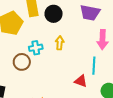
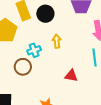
red triangle: (81, 81) -> (71, 76), moved

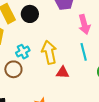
yellow arrow: (57, 41) -> (49, 52), moved, size x1.6

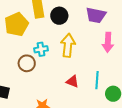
yellow arrow: (49, 52) -> (68, 45), moved
cyan line: (84, 52) -> (97, 80), moved

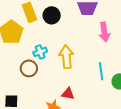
yellow arrow: (68, 45) -> (66, 57), moved
red triangle: (73, 81) -> (68, 94), moved

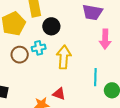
black circle: (52, 15) -> (51, 26), moved
brown circle: (29, 68) -> (20, 55), moved

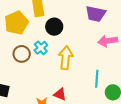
pink arrow: (105, 39) -> (108, 41), turned 78
cyan cross: (39, 48) -> (41, 48), turned -32

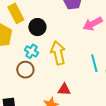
brown circle: (22, 54) -> (25, 70), moved

